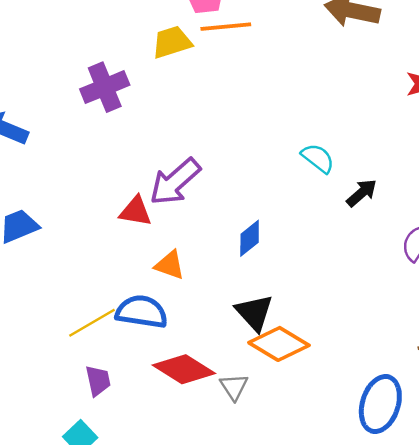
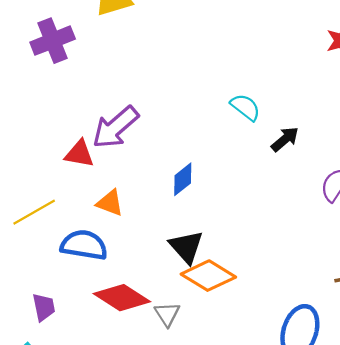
yellow line: (92, 323) -> (34, 212), moved

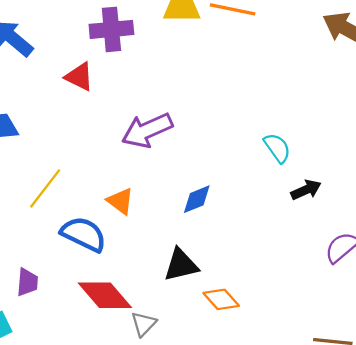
red triangle: (79, 154) -> (79, 77), moved
yellow line: (34, 212) -> (45, 188), turned -39
black triangle: (186, 247) -> (181, 265), turned 42
orange diamond: (208, 276) -> (221, 299), moved, size x0.7

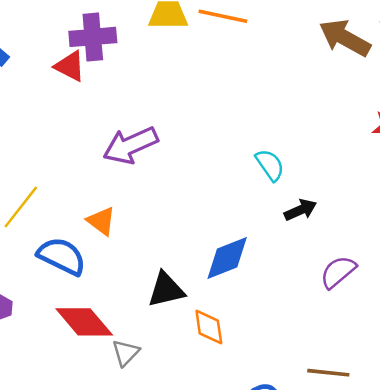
red triangle: (79, 77) -> (70, 66), moved
blue diamond: (197, 199) -> (227, 258), moved, size x1.4
orange diamond: (221, 299) -> (209, 327), turned 33

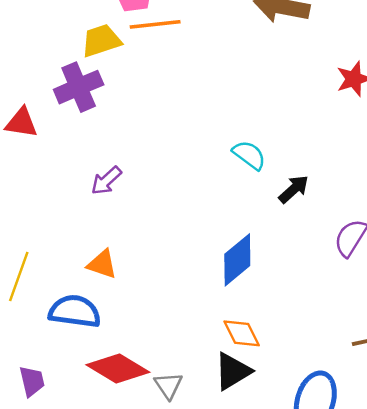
purple cross: (93, 37) -> (79, 87), moved
purple arrow: (130, 145) -> (106, 181), size x0.6
black triangle: (166, 290) -> (233, 371), moved

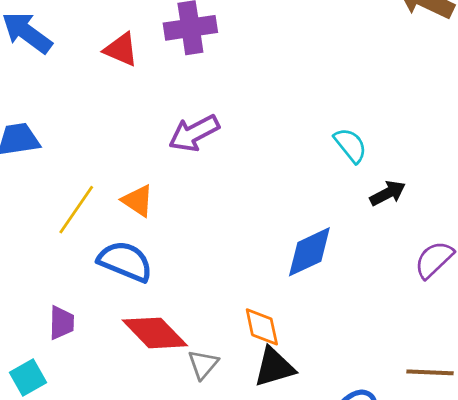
purple arrow: (106, 181) -> (194, 133), size x1.4
orange triangle: (102, 264) -> (138, 201), moved
orange diamond: (242, 333) -> (262, 327), moved

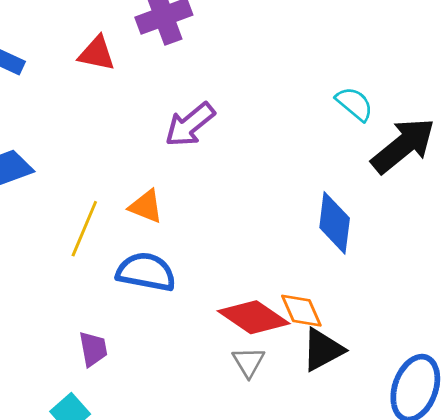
black arrow: (388, 193) -> (403, 146), size x1.8
blue diamond: (309, 252) -> (335, 223), turned -46
red diamond: (155, 333) -> (254, 317), moved

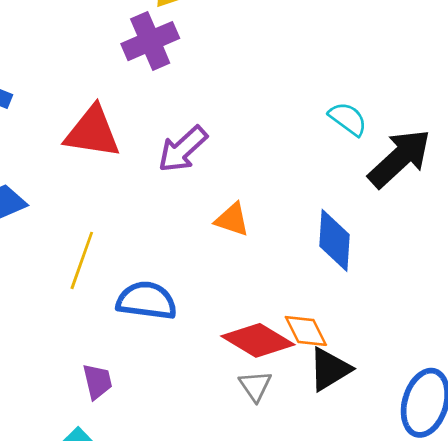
red triangle: (97, 53) -> (93, 132), moved, size x1.5
orange triangle: (146, 206) -> (232, 220), moved

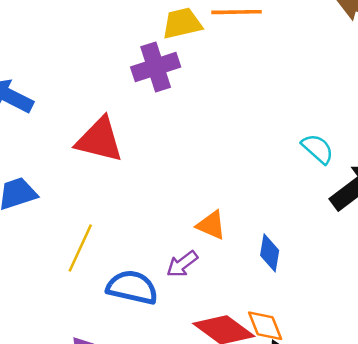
purple arrow: (183, 149) -> (182, 264), moved, size x0.7
blue diamond: (335, 240) -> (270, 253), moved, size x0.7

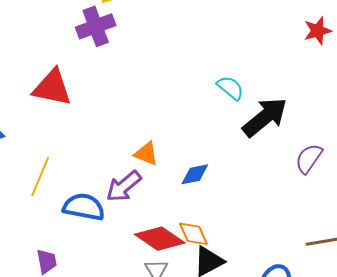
blue diamond: (270, 253) -> (195, 174), turned 72
purple arrow: (182, 264) -> (124, 186), size x1.4

